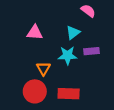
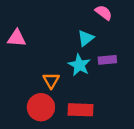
pink triangle: (35, 33) -> (17, 38), moved
cyan star: (67, 55) -> (79, 65), turned 30

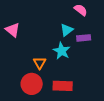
pink triangle: (17, 38) -> (13, 30), turned 35
purple rectangle: (107, 60) -> (84, 38), moved

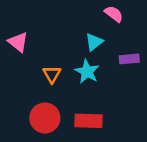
purple rectangle: (84, 38) -> (129, 59), moved
orange triangle: (40, 63) -> (52, 74), moved

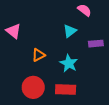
cyan star: (87, 72) -> (69, 63), moved
orange triangle: (52, 74) -> (38, 55), turned 32

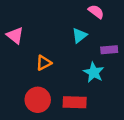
cyan star: (69, 63) -> (94, 72), moved

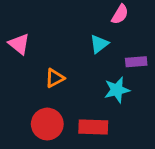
pink semicircle: (96, 12) -> (120, 14), turned 84
cyan star: (94, 72) -> (117, 90), turned 30

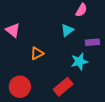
red circle: (47, 124) -> (20, 87), moved
red rectangle: (93, 127) -> (63, 87), turned -42

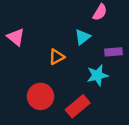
orange triangle: (37, 53) -> (57, 57), moved
red circle: (20, 87) -> (41, 96), moved

